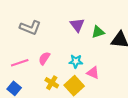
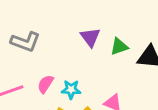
cyan star: (76, 61) -> (71, 90), moved

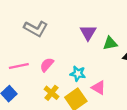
cyan star: (71, 90) -> (78, 74), moved

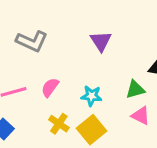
green triangle: (110, 43) -> (135, 90), moved
pink triangle: (99, 88) -> (141, 116), moved

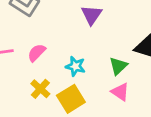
green triangle: (135, 90) -> (118, 66), turned -36

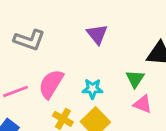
pink semicircle: (37, 53) -> (51, 84), size x1.5

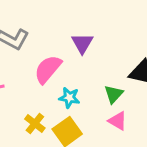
pink semicircle: (51, 84) -> (48, 69), moved

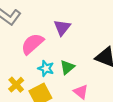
green triangle: (114, 94) -> (67, 67), moved

